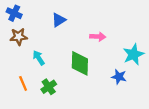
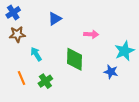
blue cross: (14, 13) -> (13, 12), turned 32

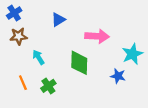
pink arrow: (91, 34) -> (97, 36), size x1.5

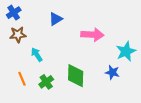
green diamond: (79, 63) -> (76, 76), moved

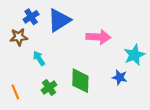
blue cross: (14, 13) -> (31, 17), moved
blue triangle: (56, 19) -> (59, 20), size x1.6
orange line: (22, 79) -> (15, 92), moved

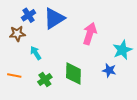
pink arrow: (98, 37) -> (90, 34), turned -75
orange line: (15, 92) -> (14, 75), moved, turned -56

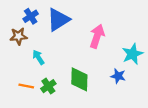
orange line: (14, 75) -> (26, 86), moved

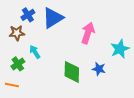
blue star: (118, 76) -> (99, 69), moved
orange line: (26, 86) -> (12, 85), moved
green cross: (48, 86) -> (18, 64), moved

